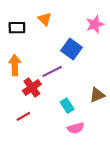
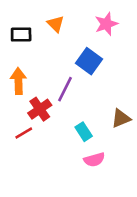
pink star: (95, 24) -> (106, 24), moved
purple line: (52, 71) -> (65, 89), turned -36
red line: (23, 116) -> (24, 133), moved

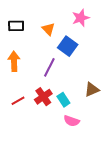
orange triangle: (56, 24) -> (48, 29), moved
red cross: (40, 109) -> (43, 97), moved
pink semicircle: (94, 160) -> (72, 121), turned 35

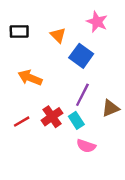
pink star: (81, 18) -> (97, 22), turned -30
orange arrow: (14, 61) -> (30, 78), moved, turned -66
purple line: (49, 67) -> (82, 95), moved

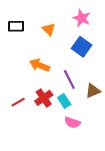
blue square: (81, 56) -> (82, 47), moved
orange arrow: (30, 78) -> (40, 65), moved
purple line: (82, 95) -> (69, 80), turned -54

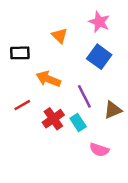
black rectangle: (16, 26) -> (20, 53), moved
red line: (18, 102) -> (22, 105), moved
pink semicircle: (72, 123) -> (99, 150), moved

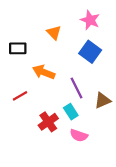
red cross: (53, 119) -> (48, 122), moved
pink semicircle: (99, 150) -> (79, 135), moved

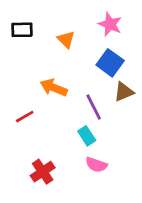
black rectangle: (18, 48) -> (22, 30), moved
brown triangle: (103, 100) -> (124, 92), moved
red cross: (48, 122) -> (43, 172), moved

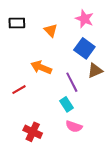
red cross: (43, 172) -> (33, 132), turned -30

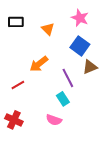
orange arrow: (41, 67) -> (39, 64), turned -60
pink semicircle: (74, 126) -> (54, 120), moved
red cross: (33, 132) -> (14, 120), moved

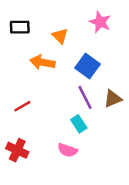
blue square: (80, 46) -> (88, 66), moved
orange arrow: (39, 64) -> (42, 62), moved, turned 48
brown triangle: (90, 67) -> (113, 99), moved

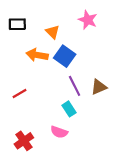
blue square: (88, 66) -> (65, 56), moved
red cross: (17, 150) -> (24, 141), moved, turned 30

